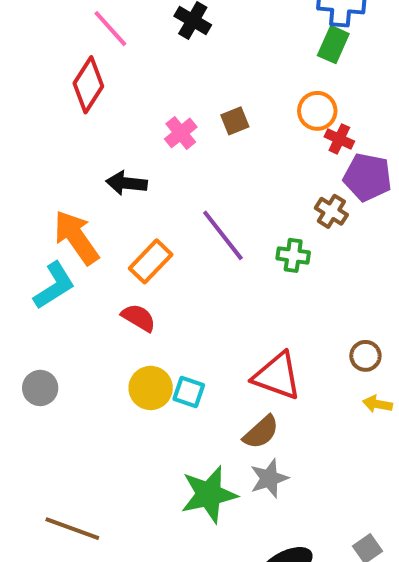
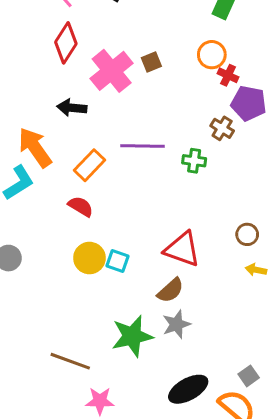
red diamond: (88, 85) -> (66, 43), moved
pink cross: (181, 133) -> (112, 71), size x1.8
purple line: (223, 235) -> (143, 146), turned -51
brown line: (72, 529) -> (70, 361), moved

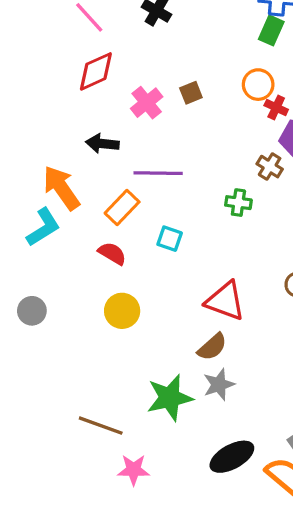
red diamond: (66, 43) -> (96, 71), turned 33
pink cross: (112, 71) -> (147, 103), size x0.7
purple line: (143, 146) -> (158, 173), moved
cyan square: (117, 261) -> (170, 239), moved

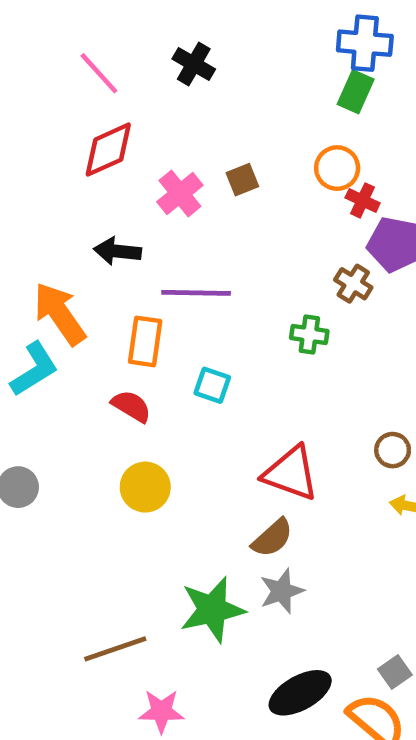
orange rectangle: (122, 208) -> (145, 341), turned -36
brown line: (101, 426) -> (115, 649), turned -39

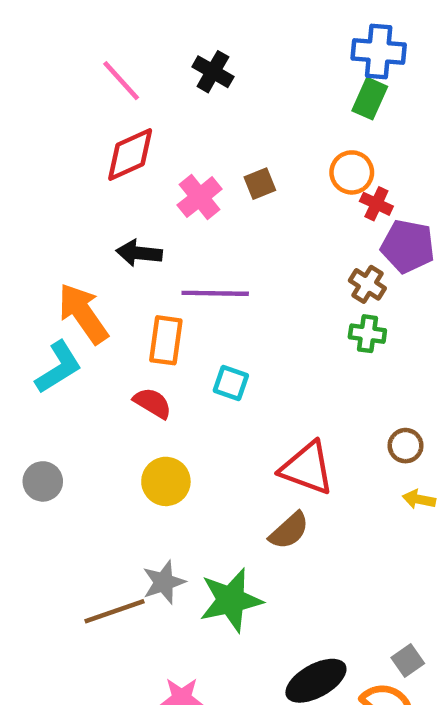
green cross: (309, 334) -> (367, 334), moved
gray star: (282, 591) -> (164, 582), moved
brown line: (115, 649) -> (114, 611), moved

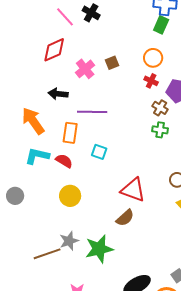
pink line: (121, 81) -> (65, 17), moved
red cross: (376, 204) -> (151, 81), moved
cyan L-shape: (58, 367) -> (37, 156), moved, turned -135

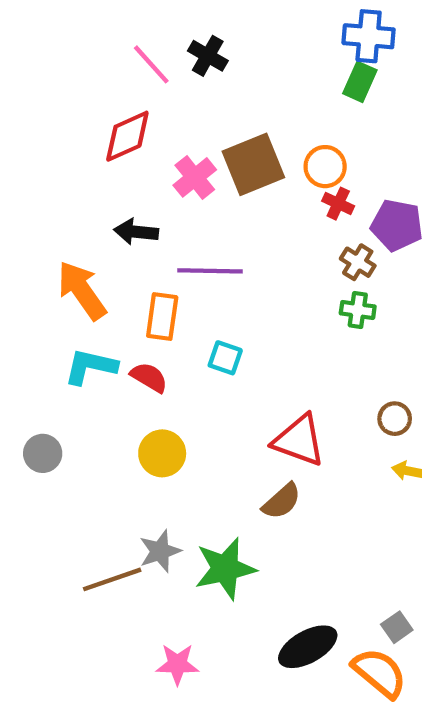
orange circle: (153, 58) -> (325, 167), moved
brown square: (112, 63) -> (253, 164), size x2.0

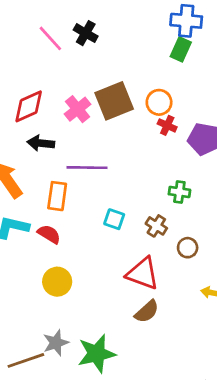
red diamond: (127, 136) -> (29, 106), moved
brown cross: (358, 262) -> (156, 226), moved
cyan square: (225, 358) -> (114, 219), moved
brown circle: (395, 419) -> (188, 248), moved
brown semicircle: (282, 501) -> (147, 312), moved

